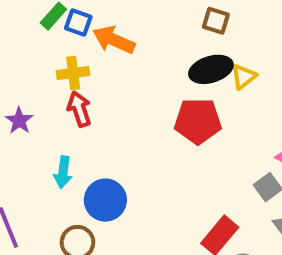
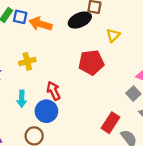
black ellipse: (211, 69) -> (80, 20), moved
yellow cross: (73, 73) -> (27, 61), moved
red arrow: (79, 109) -> (53, 91), moved

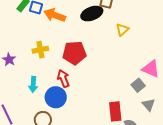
red pentagon: (91, 62) -> (74, 53), moved
red rectangle: (111, 123) -> (115, 111), turned -42

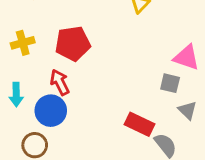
gray square: (138, 85) -> (170, 83), turned -32
red rectangle: (115, 111) -> (140, 124), turned -54

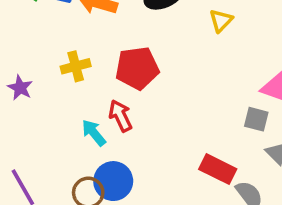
cyan arrow: (16, 95) -> (94, 133), moved, turned 140
blue circle: (51, 111) -> (113, 181), moved

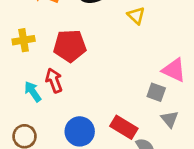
yellow triangle: (221, 21) -> (136, 16), turned -36
blue circle: (113, 181) -> (80, 131), moved

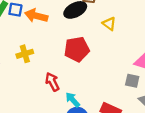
red pentagon: (70, 46) -> (77, 49), moved
cyan arrow: (33, 92) -> (73, 100), moved

